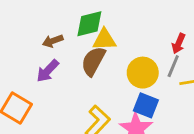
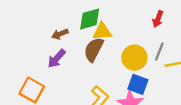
red arrow: (179, 44) -> (158, 19), moved

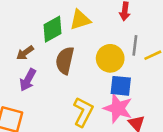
yellow triangle: (102, 32) -> (80, 20), moved

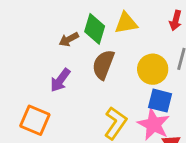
green diamond: (53, 29) -> (95, 29), turned -52
brown arrow: (25, 53) -> (69, 39), moved

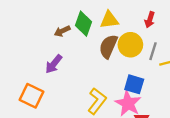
brown semicircle: (103, 65) -> (108, 46), moved
yellow circle: (153, 69) -> (130, 45), moved

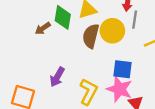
gray line: (153, 51) -> (135, 20), moved
purple arrow: (54, 64) -> (57, 77), moved

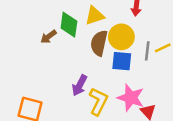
gray line: (135, 20) -> (147, 51), moved
blue square: (122, 69) -> (122, 61), moved
purple arrow: (57, 77) -> (80, 85), moved

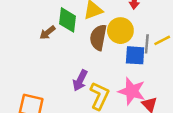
blue square: (122, 61) -> (135, 55), moved

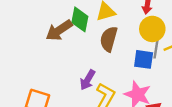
yellow circle: (120, 31) -> (152, 29), moved
brown arrow: (47, 33) -> (59, 30), size x1.6

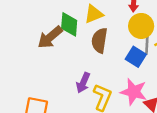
blue square: (144, 59) -> (136, 57), turned 30

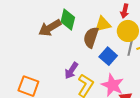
yellow triangle: (94, 14) -> (103, 24), moved
blue square: (136, 57) -> (108, 56), moved

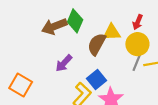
blue square: (108, 56) -> (97, 79), moved
purple arrow: (71, 71) -> (64, 63), moved

